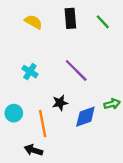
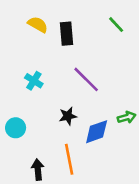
black rectangle: (70, 18) -> (67, 34), moved
orange line: (43, 124) -> (69, 159), moved
black arrow: (33, 150) -> (38, 170), turned 66

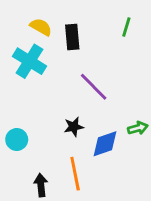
green line: (116, 25) -> (126, 27), turned 60
cyan cross: (34, 81) -> (30, 61), moved, size x1.6

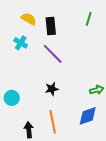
cyan cross: (30, 61) -> (21, 43), size x0.6
purple line: (94, 87) -> (53, 54), moved
blue diamond: (105, 144) -> (88, 116), moved

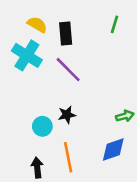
cyan cross: (21, 43) -> (27, 55), size x1.6
cyan circle: (12, 98) -> (42, 126), moved

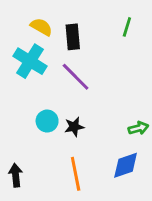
cyan circle: (42, 126) -> (47, 121), moved
black arrow: (37, 168) -> (16, 175), moved

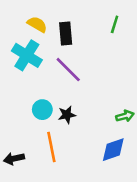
orange line: (76, 174) -> (51, 147), moved
black arrow: (16, 175) -> (14, 159), turned -96

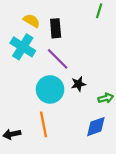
green line: (115, 24) -> (99, 11), moved
cyan circle: (42, 110) -> (50, 89), moved, size x1.6
black star: (67, 115) -> (78, 84), moved

